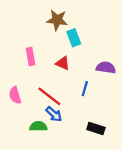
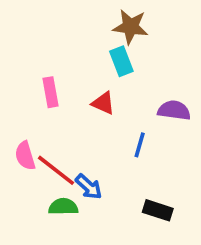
brown star: (57, 20) -> (130, 27), moved
red line: (49, 96) -> (56, 170), moved

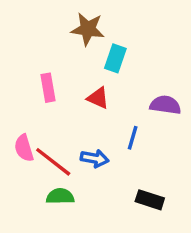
brown star: (130, 27) -> (88, 29), moved
cyan rectangle: (121, 61) -> (115, 58), turned 40
blue arrow: (89, 187) -> (95, 158), moved, turned -32

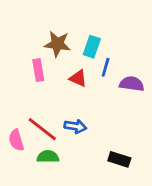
brown star: (88, 29) -> (57, 44), moved
blue line: (133, 138) -> (106, 67), moved
pink semicircle: (24, 148) -> (16, 140), moved

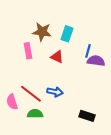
blue line: (106, 67) -> (88, 51), moved

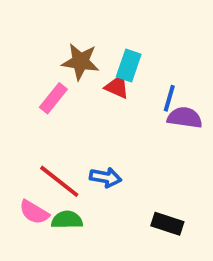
pink rectangle: (28, 51) -> (53, 98), turned 49
red triangle: (57, 57) -> (117, 87), moved
pink semicircle: (12, 102) -> (34, 212), moved, turned -42

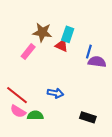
red line: (59, 181) -> (17, 95), moved

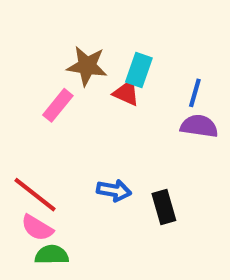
blue line: (89, 52) -> (195, 93), moved
green semicircle: (35, 115) -> (52, 255), moved
black rectangle: (88, 117) -> (164, 207), moved, turned 56

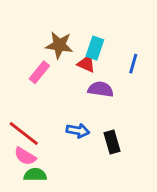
purple semicircle: (199, 126) -> (101, 89), moved

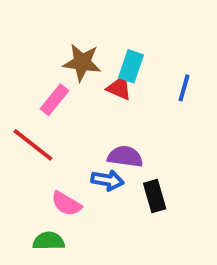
purple semicircle: (101, 89) -> (125, 157), moved
red line: (24, 133) -> (33, 145), moved
pink semicircle: (25, 156) -> (66, 204), moved

